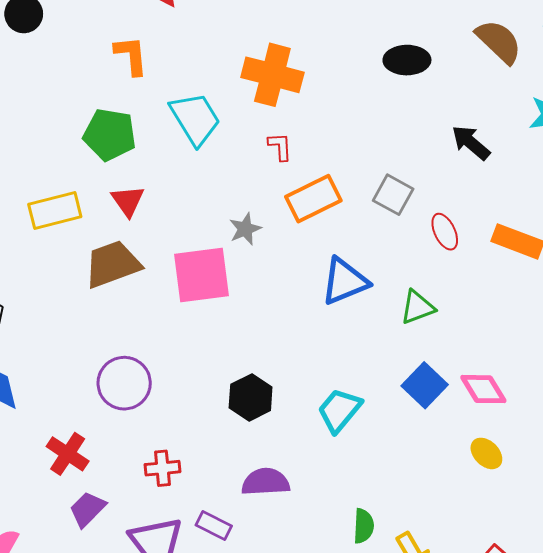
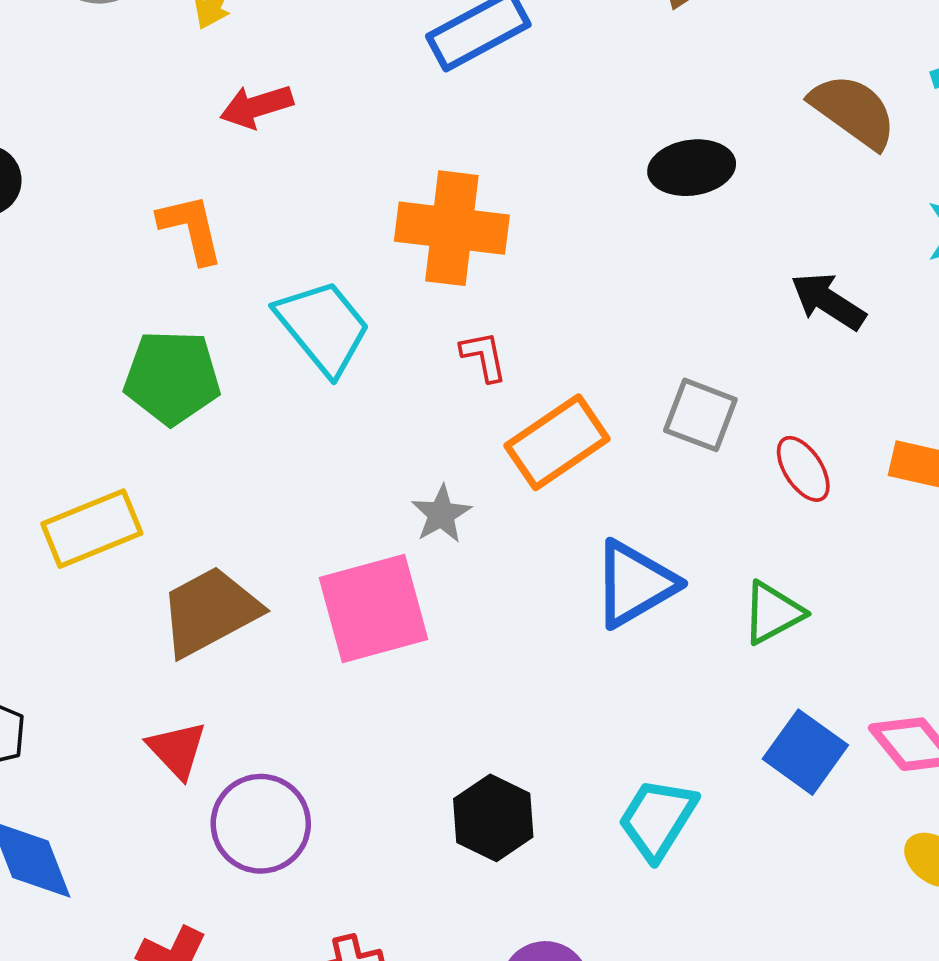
red triangle: (128, 201) -> (177, 750), moved

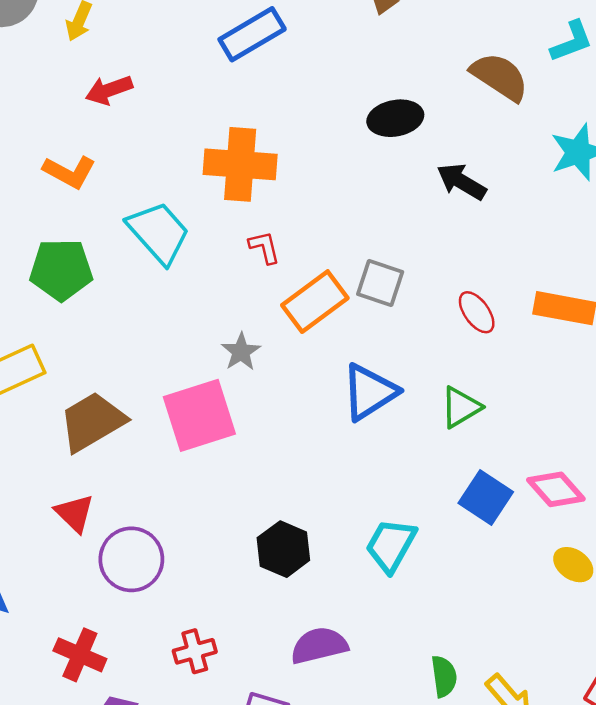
orange L-shape: (191, 229) -> (69, 172), turned 134
black arrow: (828, 301) -> (462, 182), moved
gray square: (700, 415) -> (380, 283), moved

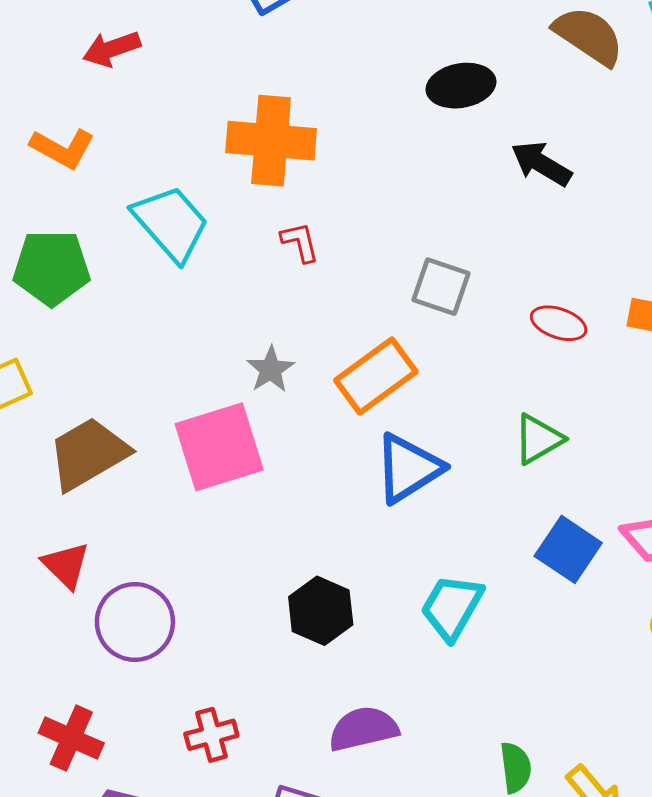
orange rectangle: (315, 302) -> (376, 376), moved
red ellipse: (477, 312) -> (559, 323), turned -36
blue triangle: (369, 392) -> (408, 468), moved

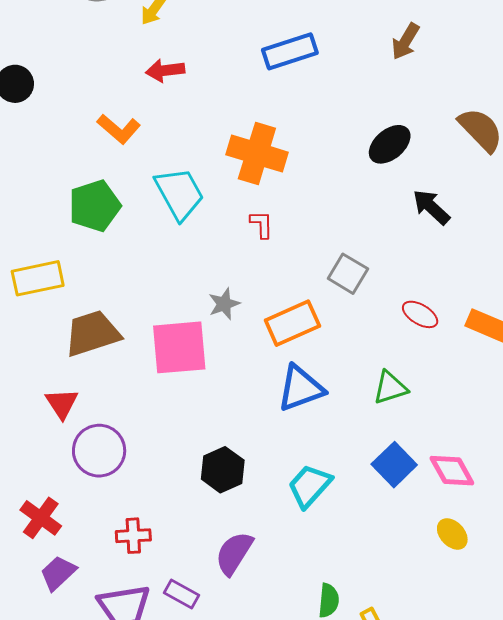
black ellipse: (461, 86) -> (390, 144), turned -42
green pentagon: (52, 268) -> (95, 206), turned -30
purple semicircle: (363, 729) -> (234, 553), turned -57

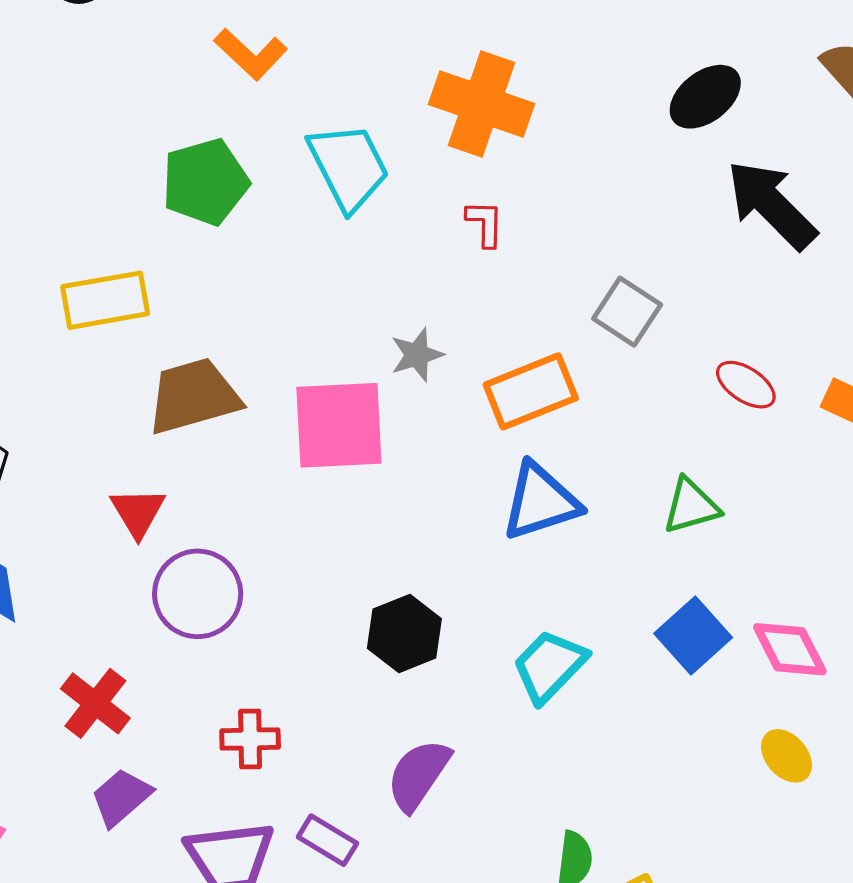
black arrow: (431, 207) -> (771, 205), size x1.5

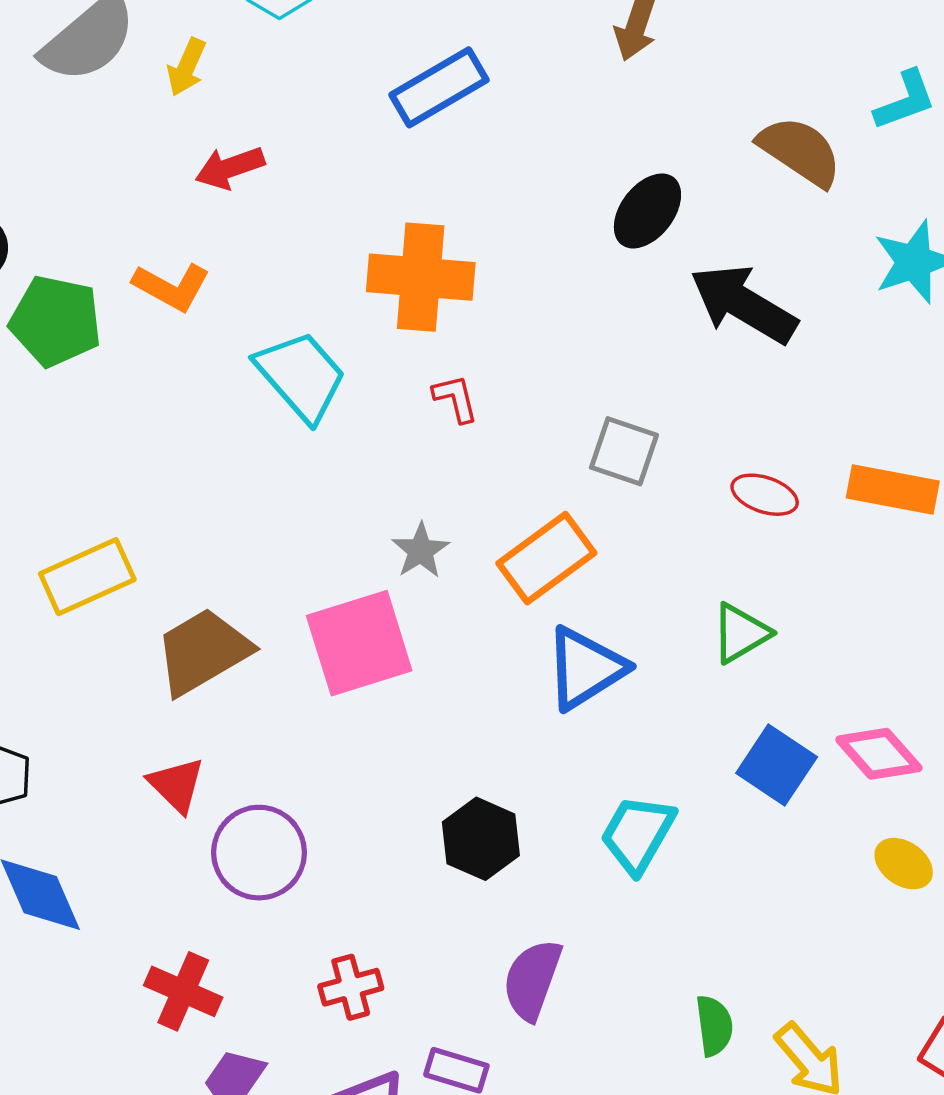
green pentagon: (205, 182) -> (56, 321), moved, turned -30

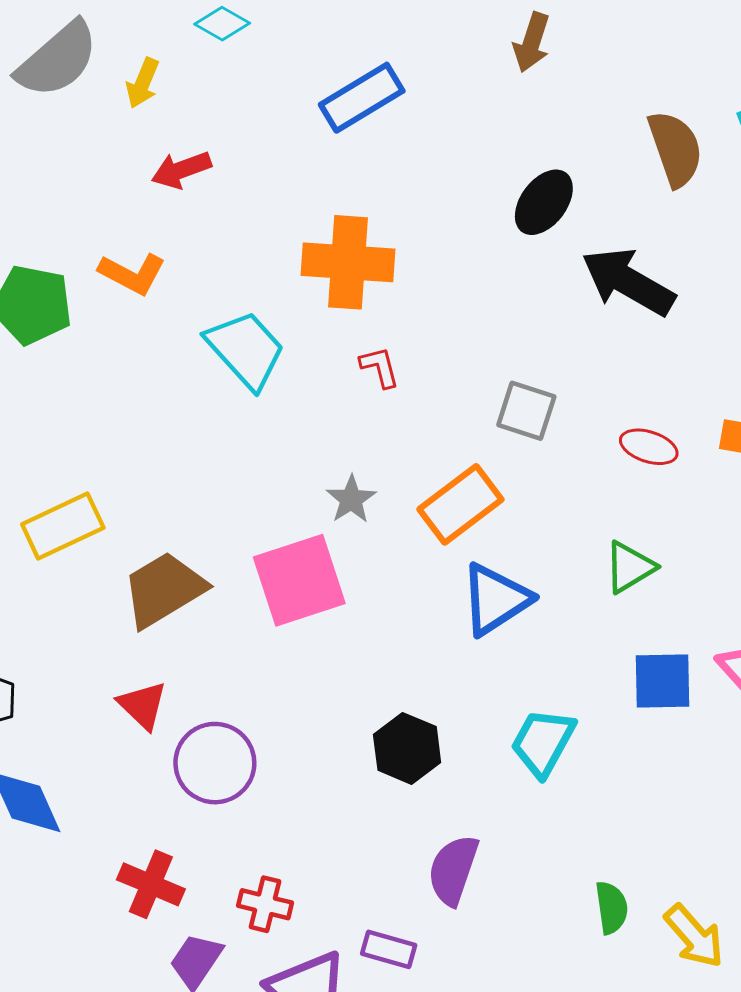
brown semicircle: (800, 151) -> (675, 149), turned 38
blue square: (777, 765) -> (662, 681), turned -34
red cross: (351, 987) -> (265, 904), moved, turned 30

